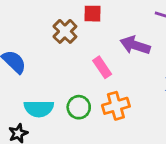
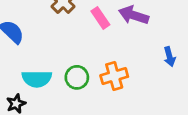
pink rectangle: (102, 67) -> (100, 18), moved

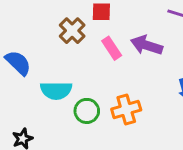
cyan semicircle: (37, 79) -> (56, 91), moved

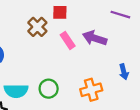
cyan semicircle: (56, 91) -> (16, 91), moved
orange cross: (126, 110) -> (91, 90), moved

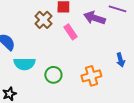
purple arrow: (95, 38) -> (94, 18), moved
cyan semicircle: (16, 91) -> (24, 64), moved

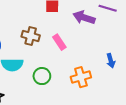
brown cross: (43, 20) -> (31, 36), moved, turned -30
pink rectangle: (70, 32) -> (59, 42), moved

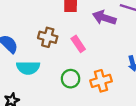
green circle: (42, 76) -> (71, 79), moved

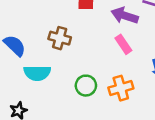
pink rectangle: (78, 44) -> (123, 44), moved

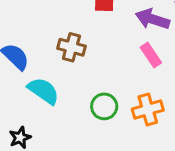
cyan semicircle: (37, 73) -> (43, 91), turned -145

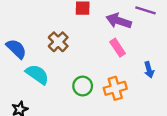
brown cross: (71, 47) -> (58, 42), turned 30

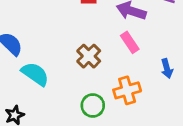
brown cross: (58, 42) -> (89, 56), moved
green circle: (83, 86) -> (93, 106), moved

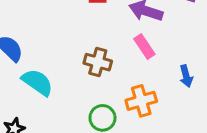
brown cross: (89, 56) -> (98, 62), turned -30

